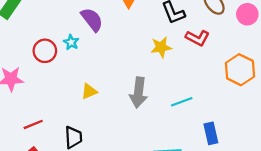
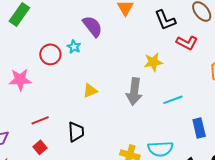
yellow star: (161, 47) -> (153, 62), moved

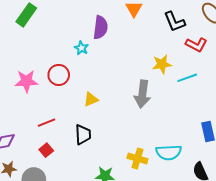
purple semicircle: (92, 26) -> (100, 27), turned 45
red circle: (50, 54) -> (59, 75), moved
yellow triangle: (90, 91) -> (91, 99), moved
cyan line: (173, 100) -> (187, 78), moved

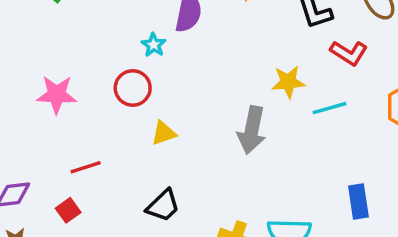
red circle: (59, 75) -> (133, 88), moved
black trapezoid: (83, 135) -> (163, 206), moved, turned 45
red square: (46, 150) -> (68, 210), moved

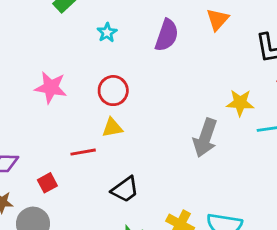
cyan star: (154, 45) -> (107, 33), moved
yellow triangle: (164, 133) -> (112, 128), moved
red line: (86, 167) -> (83, 152), moved

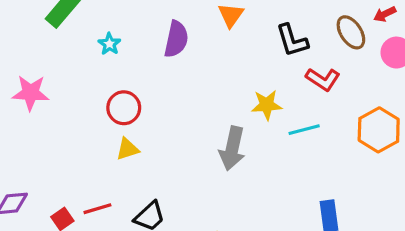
pink star: (51, 88) -> (30, 93), moved
red line: (83, 152) -> (97, 209), moved

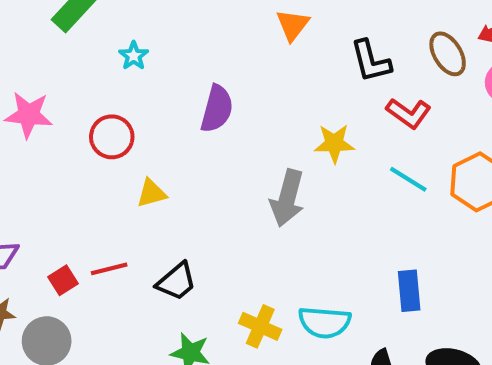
purple semicircle: (176, 39) -> (217, 109), moved
red circle: (124, 108) -> (112, 137), moved
cyan line: (304, 130) -> (408, 179), moved, turned 44

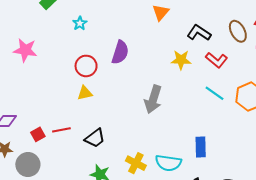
black L-shape: (371, 61) -> (199, 33), turned 135
red circle: (112, 137) -> (86, 66), moved
yellow star: (334, 143) -> (181, 60), moved
blue rectangle: (409, 291) -> (201, 147), moved

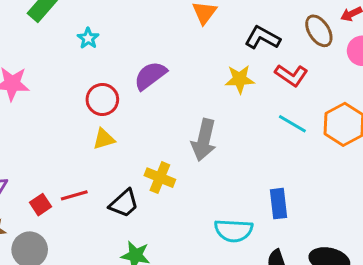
purple semicircle: (120, 52) -> (150, 76), turned -140
yellow cross: (136, 163) -> (160, 178), moved

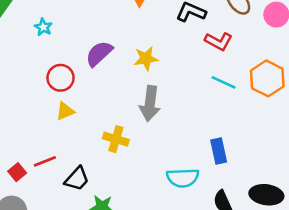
yellow star: (240, 79) -> (146, 59), moved
black trapezoid: (124, 203) -> (77, 179), moved

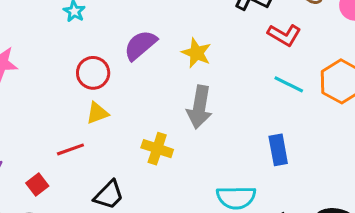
yellow star: (146, 59) -> (196, 53), turned 30
blue rectangle: (219, 151) -> (278, 150), moved
red line: (45, 161) -> (70, 149), moved

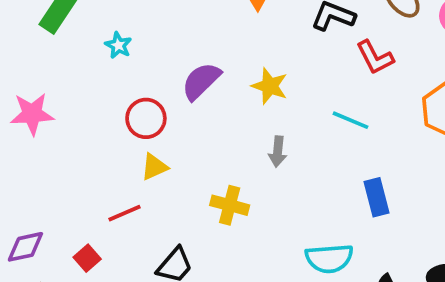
red L-shape: (284, 35) -> (375, 57), turned 36
cyan line: (289, 84) -> (350, 120), moved
gray arrow: (199, 107) -> (278, 152), size x0.6

